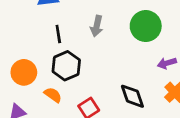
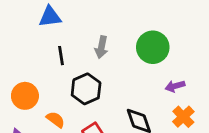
black hexagon: (66, 66) -> (86, 89), moved

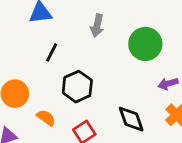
gray arrow: (101, 47) -> (97, 26), moved
black line: (61, 56) -> (52, 52), turned 36

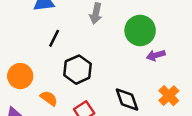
purple arrow: (168, 84) -> (156, 55), moved

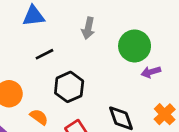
black line: (54, 38) -> (44, 54), turned 36

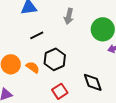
orange semicircle: (39, 117) -> (33, 67), moved

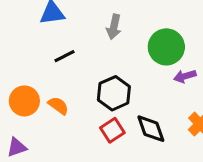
black hexagon: (55, 59) -> (114, 93), moved
red square: (60, 91) -> (112, 130), moved

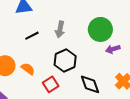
gray arrow: (114, 27) -> (60, 29), moved
red square: (112, 130) -> (51, 84), moved

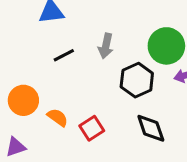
black hexagon: (65, 61) -> (137, 80), moved
orange semicircle: (28, 69) -> (58, 117), moved

